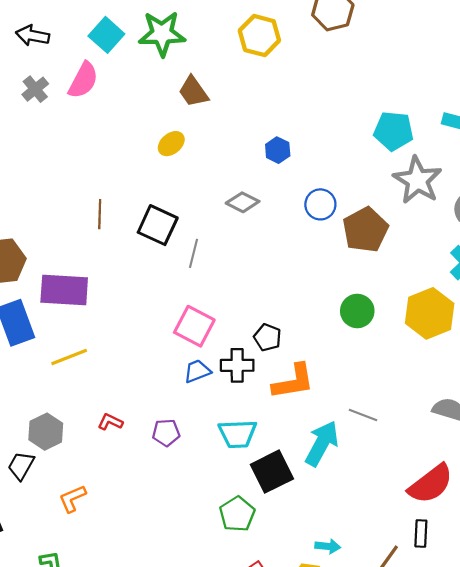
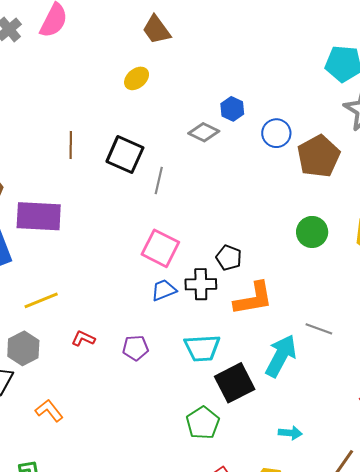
blue hexagon: (278, 150) -> (232, 109), moved
yellow line: (69, 357) -> (41, 300), moved
orange L-shape: (72, 499) -> (49, 411), turned 76
cyan arrow: (328, 546) -> (290, 433), moved

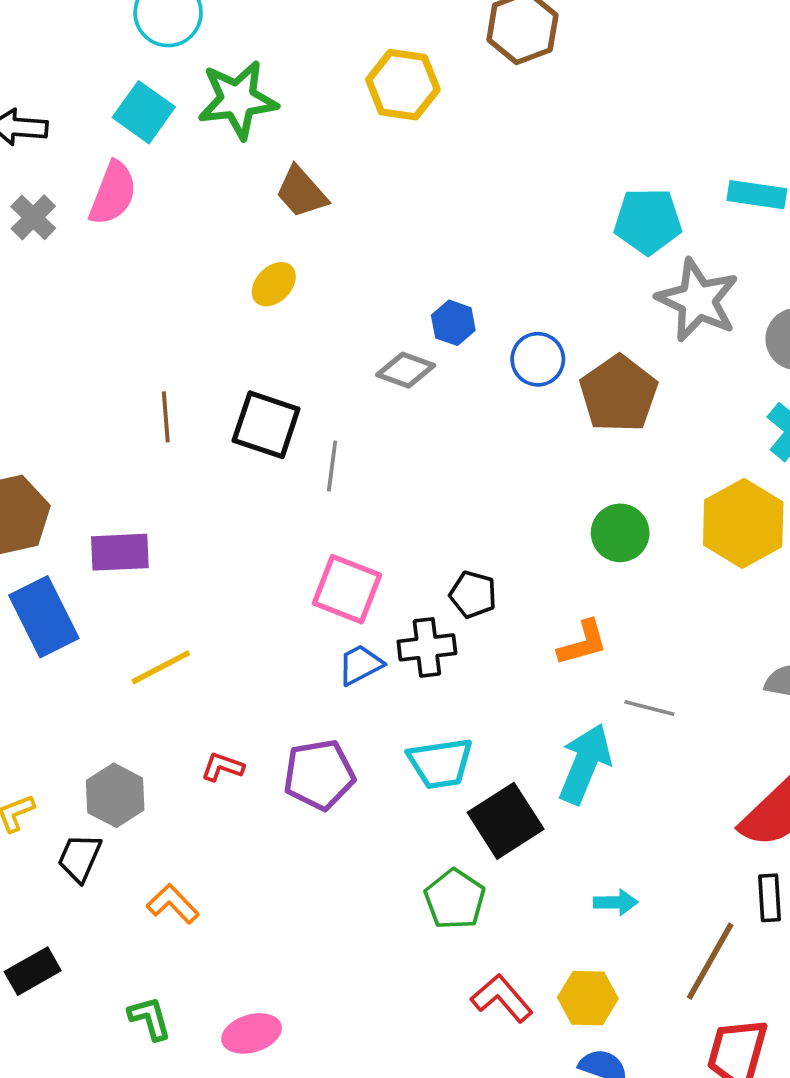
purple rectangle: (39, 216) -> (120, 552), size x0.7
orange L-shape: (253, 299) -> (583, 643), moved, size x0.7
yellow line: (41, 300) -> (161, 667), moved
purple pentagon: (135, 348) -> (319, 775), size x1.5

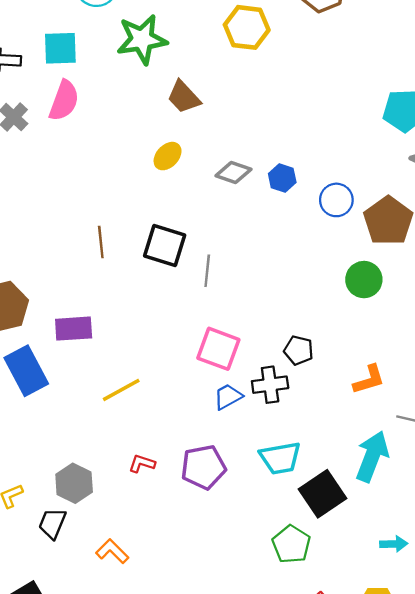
cyan square: (144, 112) -> (60, 48), moved, turned -36
gray diamond: (406, 370) -> (233, 172), moved
green circle: (620, 533) -> (364, 280), moved
yellow line: (161, 667) -> (121, 390), moved

